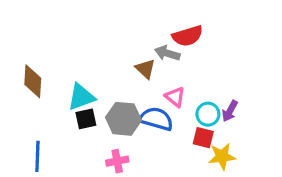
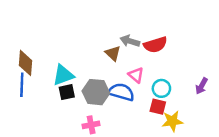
red semicircle: (188, 36) -> (155, 45), moved
purple arrow: (230, 111) -> (202, 86), moved
blue line: (37, 156) -> (22, 85), moved

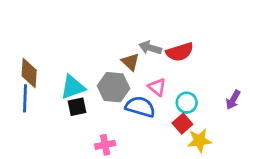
gray hexagon: (96, 92) -> (114, 87), moved
red square: (158, 107) -> (182, 124), turned 35

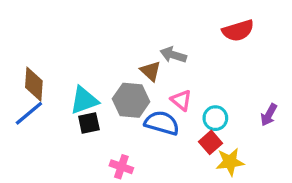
red semicircle: (180, 52) -> (238, 31), moved
blue line: (25, 98) -> (29, 113), turned 48
pink cross: (105, 145) -> (121, 167), turned 30

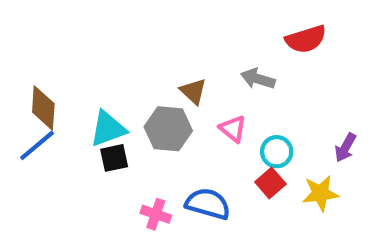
gray arrow: (173, 55) -> (258, 79), moved
blue semicircle: (162, 123) -> (208, 204), moved
yellow star: (230, 162) -> (320, 193), moved

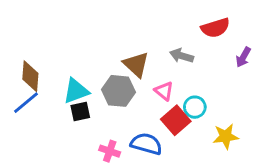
brown triangle: (193, 91) -> (136, 65), size x1.4
purple arrow: (345, 148) -> (243, 57), moved
red square: (270, 183) -> (176, 120), moved, size x1.4

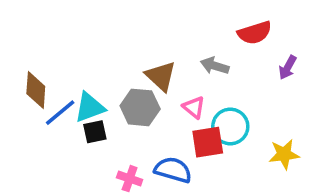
blue line: (26, 103) -> (60, 113), moved
cyan circle: (195, 107) -> (230, 126), size x1.4
red square: (176, 120) -> (208, 142), turned 32
yellow star: (226, 136) -> (284, 154), moved

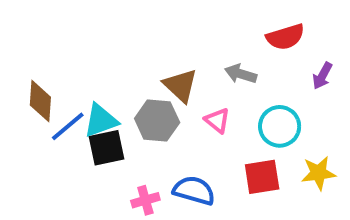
cyan circle: (230, 126) -> (280, 126), moved
black square: (95, 132) -> (107, 148), size x1.4
red square: (208, 142) -> (262, 177), moved
pink cross: (130, 179) -> (145, 200), turned -35

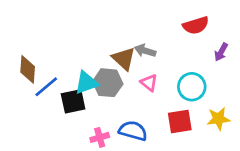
gray arrow: (241, 74) -> (145, 51), moved
cyan triangle: (101, 121) -> (86, 83), moved

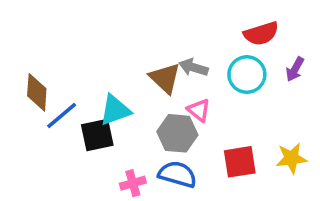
gray hexagon: (108, 83) -> (177, 133), moved
cyan circle: (192, 87) -> (247, 75), moved

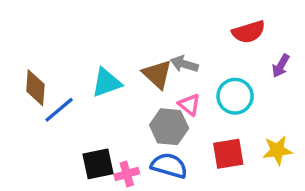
cyan circle: (247, 75) -> (235, 96), moved
cyan triangle: (115, 110) -> (106, 83), moved
black square: (97, 135) -> (98, 164), moved

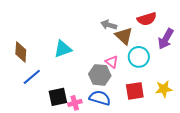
gray arrow: (184, 64) -> (109, 25), moved
purple arrow: (281, 66) -> (166, 39), size x1.5
brown triangle: (157, 74) -> (124, 36), moved
blue line: (59, 110) -> (32, 77), moved

